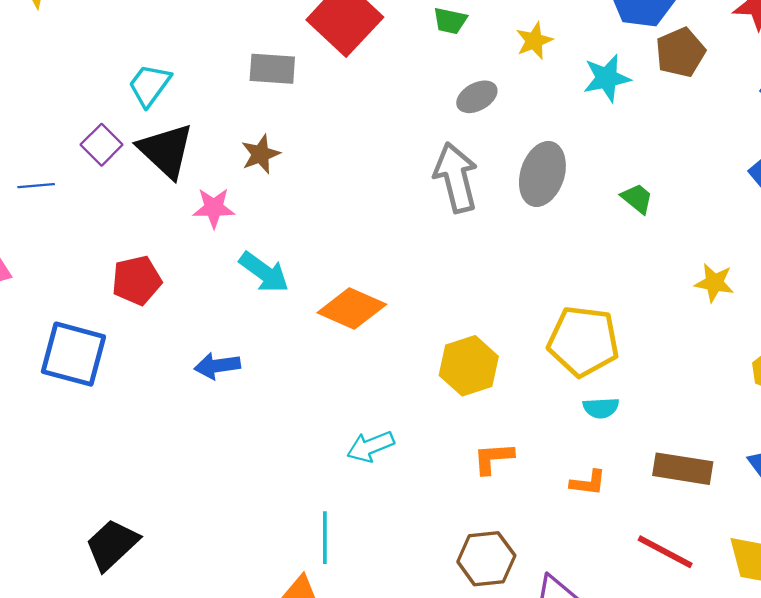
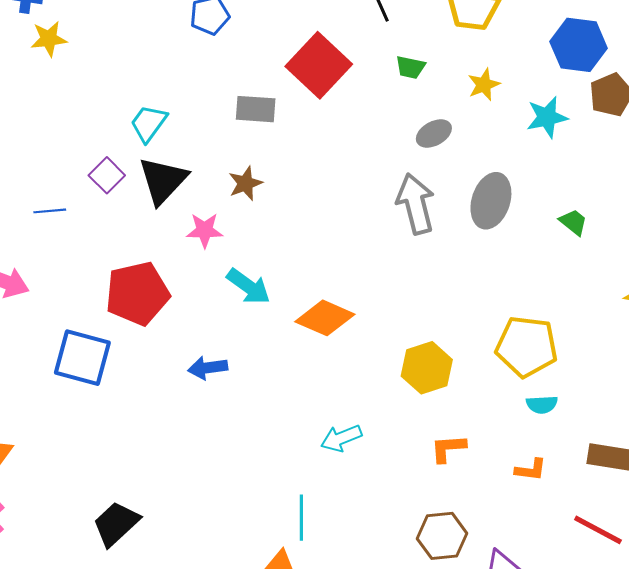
black triangle: (166, 151) -> (163, 180), turned 30
red pentagon: (137, 280) -> (137, 293), size x1.5

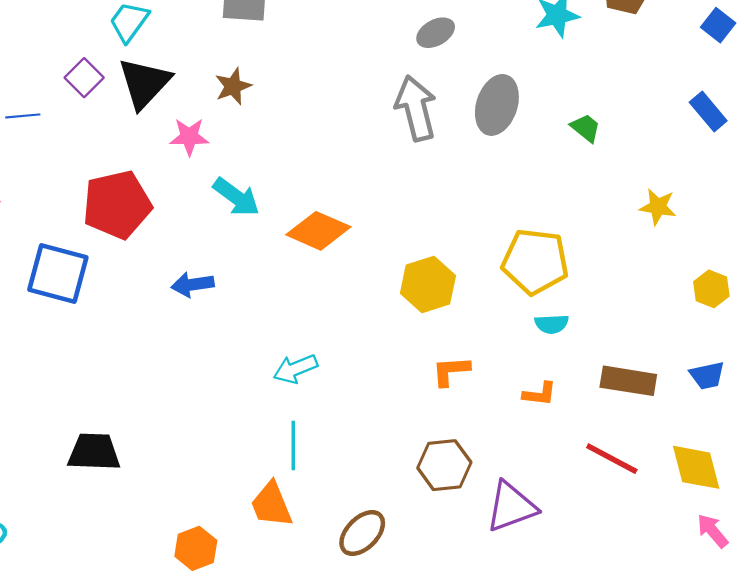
cyan arrow: (341, 438) -> (295, 369), moved
black trapezoid: (116, 524) -> (94, 452), turned 45

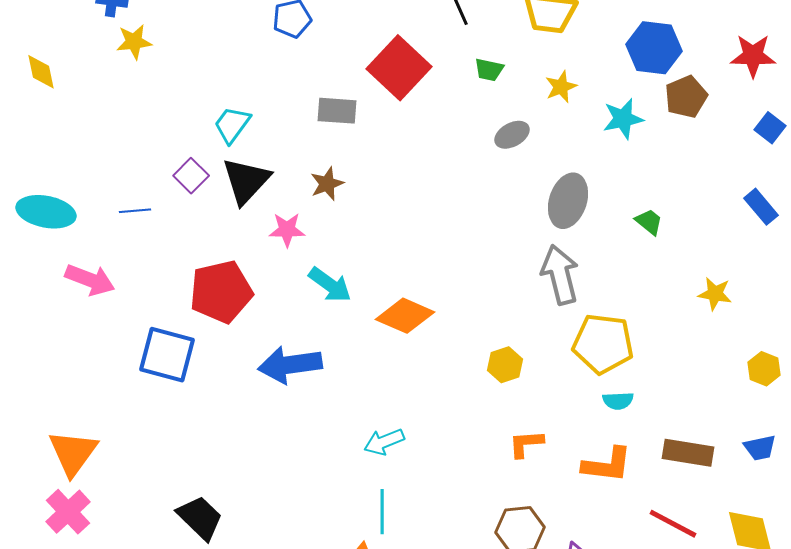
gray arrow: (416, 108) -> (560, 275), moved
blue arrow: (193, 285) -> (290, 365), size x1.6
yellow hexagon: (428, 285) -> (505, 365), size x0.7
orange L-shape: (540, 394) -> (607, 465), size x1.6
black trapezoid: (94, 452) -> (200, 518), turned 42

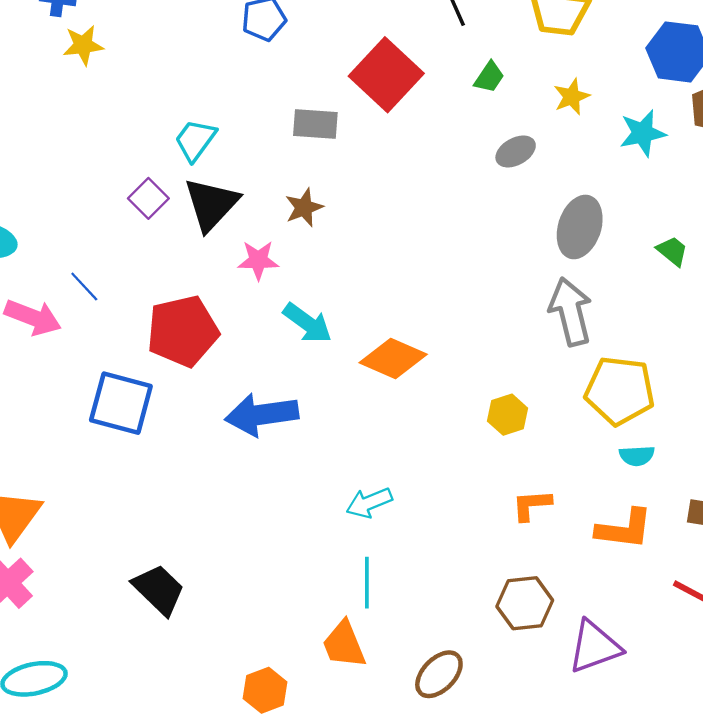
green trapezoid: (489, 70) -> (489, 77), turned -68
blue line: (135, 211) -> (84, 286), moved, turned 52

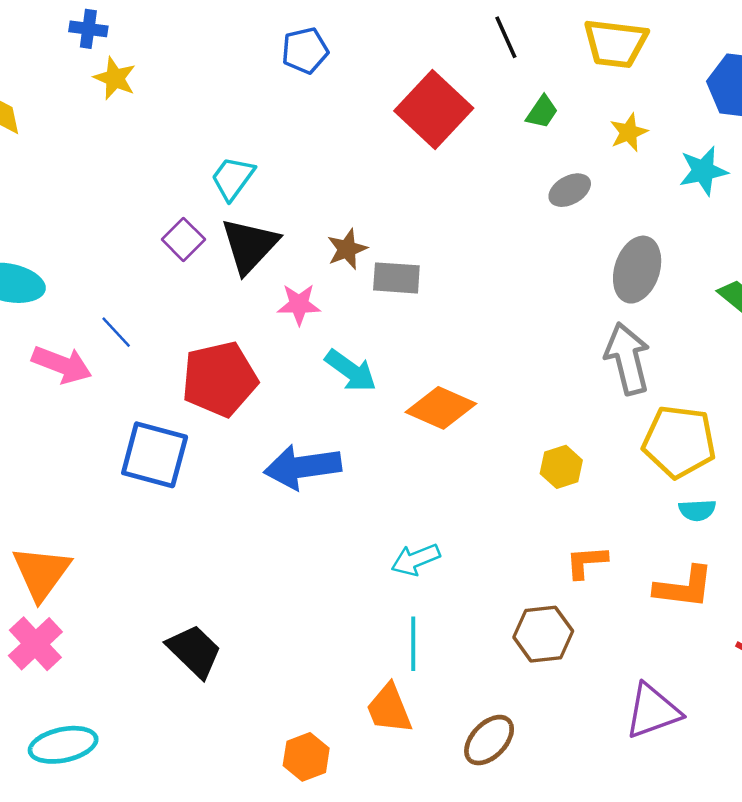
yellow star: (83, 45) -> (115, 78), turned 30
gray rectangle: (315, 124) -> (396, 278), moved
brown hexagon: (525, 603) -> (543, 634), moved

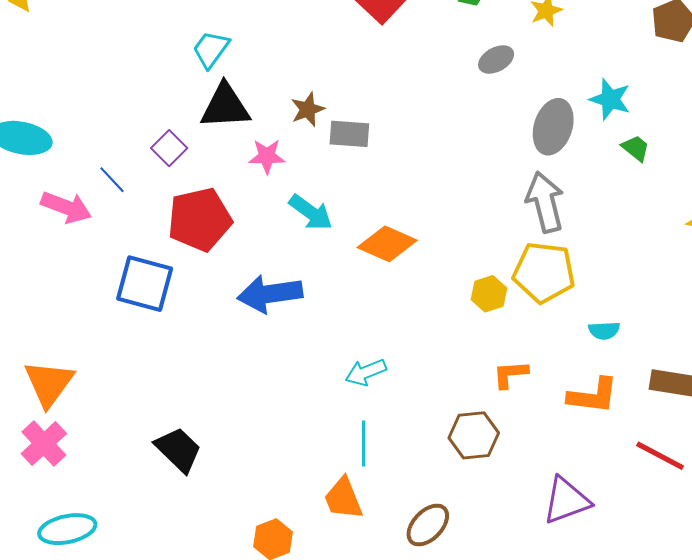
cyan star: (703, 171) -> (610, 99), moved, turned 30
purple square: (183, 239) -> (169, 148), moved
black triangle: (250, 245) -> (225, 106), turned 44
yellow pentagon: (679, 442) -> (544, 272), moved

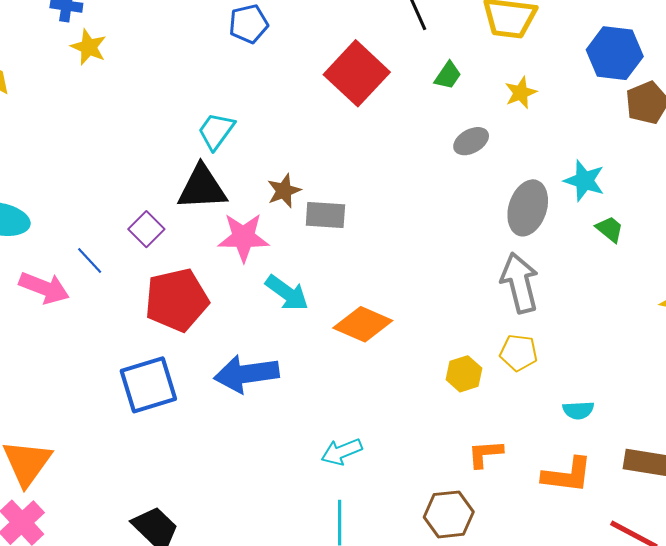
cyan trapezoid: (211, 49) -> (216, 131), moved
pink star: (267, 156) -> (243, 237), size x1.4
yellow pentagon: (544, 272) -> (519, 353), size x0.6
blue square: (145, 284) -> (148, 385), moved, turned -32

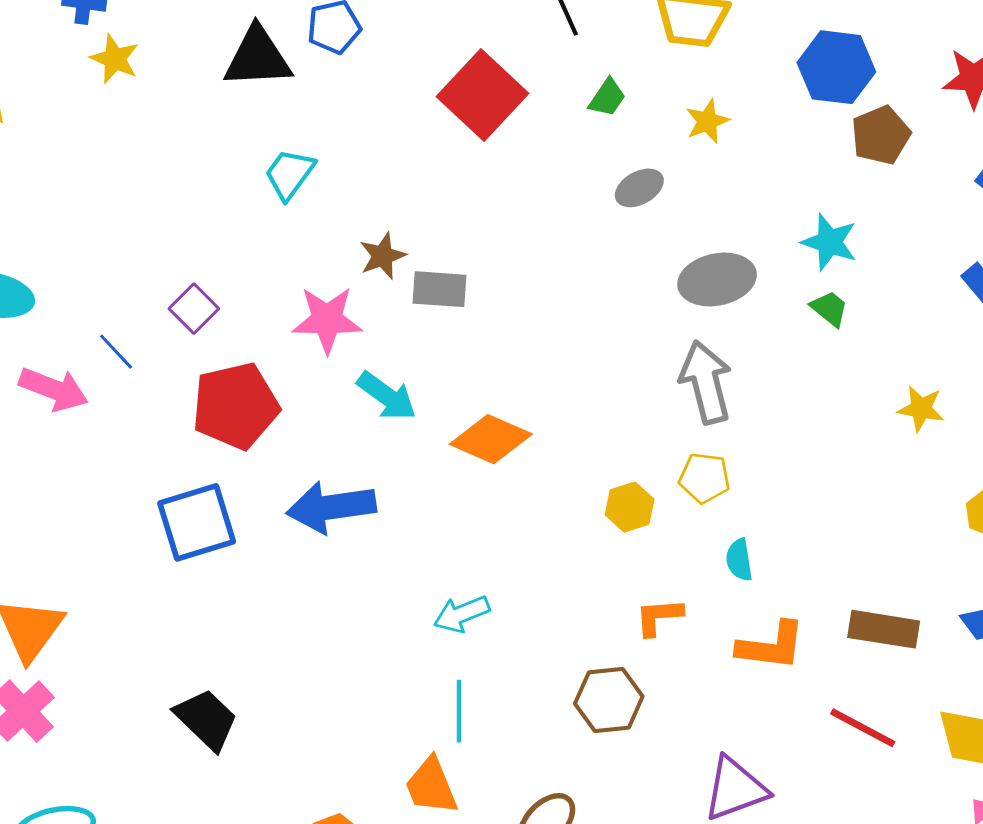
cyan star: (584, 181) -> (829, 242), moved
black triangle: (202, 188) -> (258, 57), moved
gray ellipse: (528, 208) -> (717, 279), turned 60
cyan semicircle: (578, 410) -> (739, 560), moved, turned 84

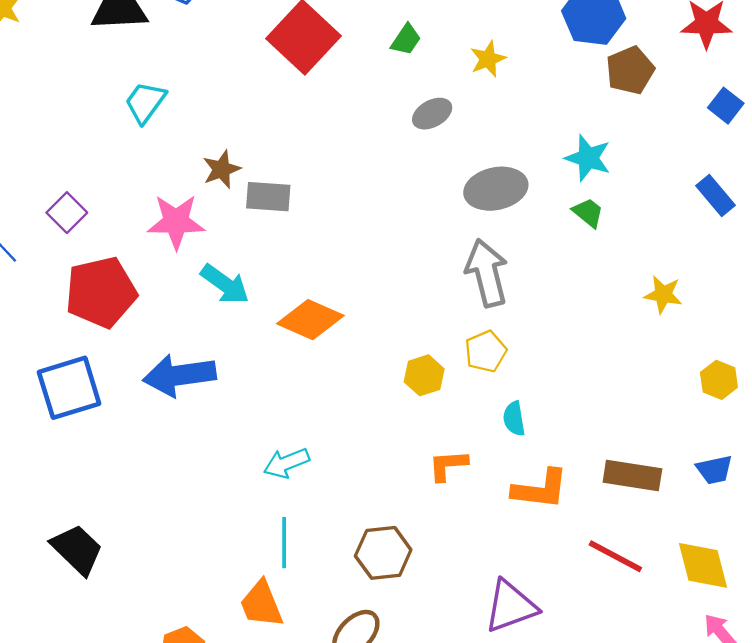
yellow pentagon: (705, 478) -> (486, 351), turned -30
brown hexagon: (609, 700) -> (383, 553), moved

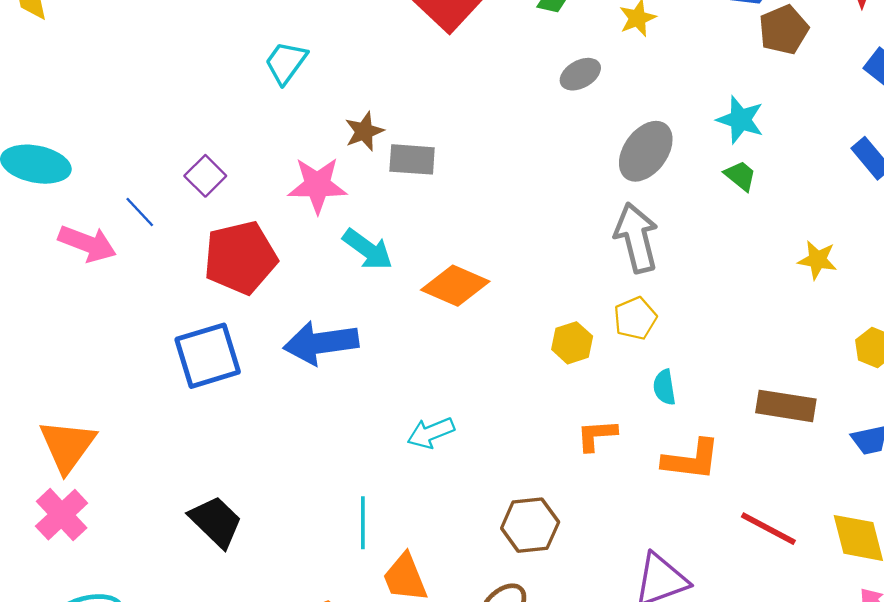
gray ellipse: (496, 189) -> (646, 151), turned -42
brown rectangle: (632, 475) -> (786, 406), moved
cyan line: (284, 543) -> (363, 523), moved

